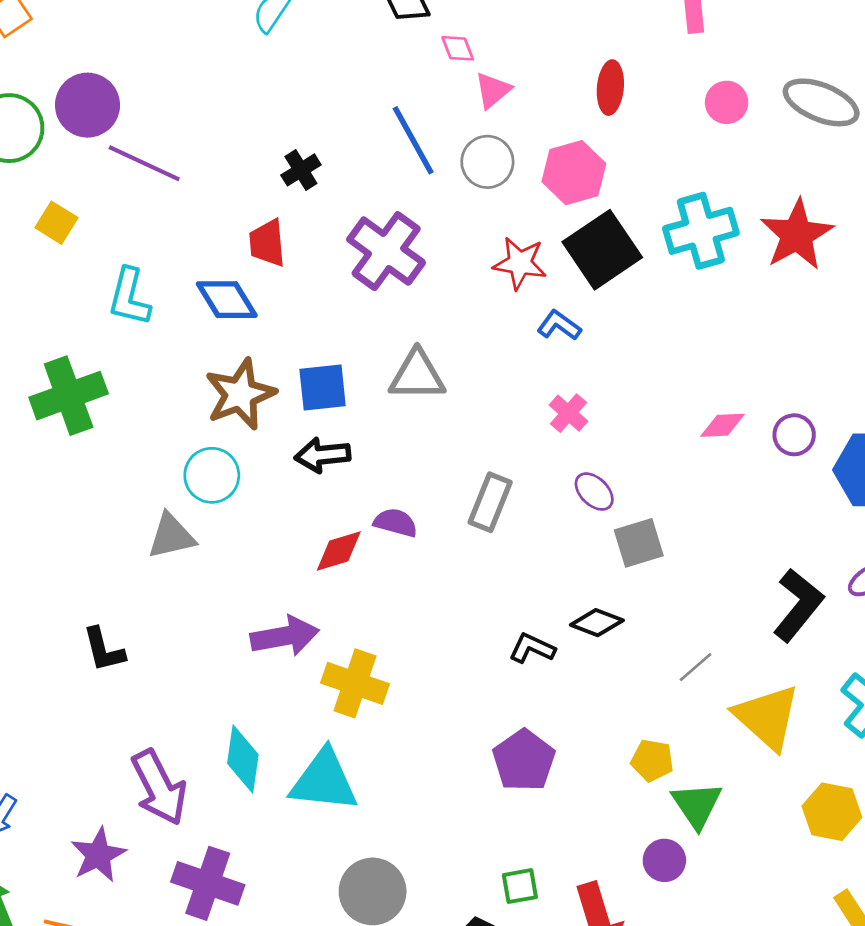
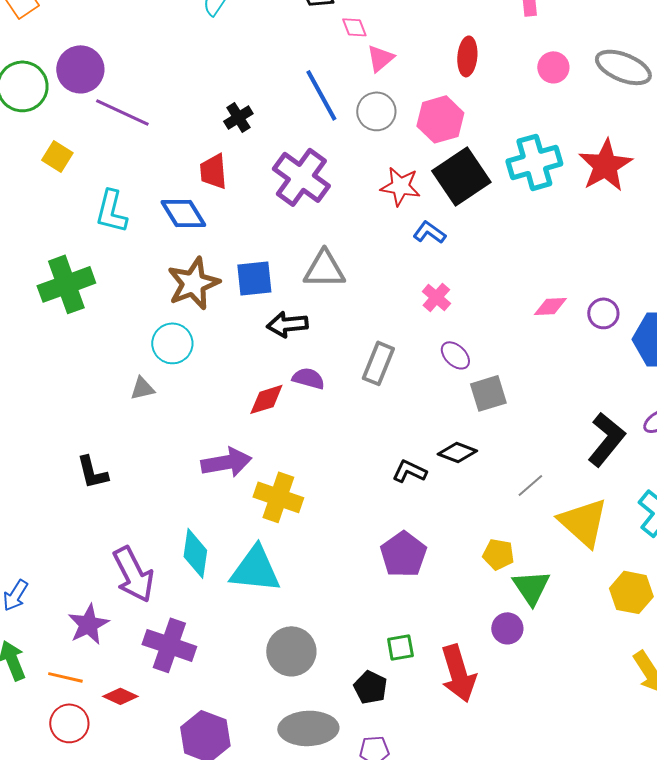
black arrow: (323, 455) -> (287, 324), moved
gray triangle: (171, 536) -> (142, 388), size x0.7

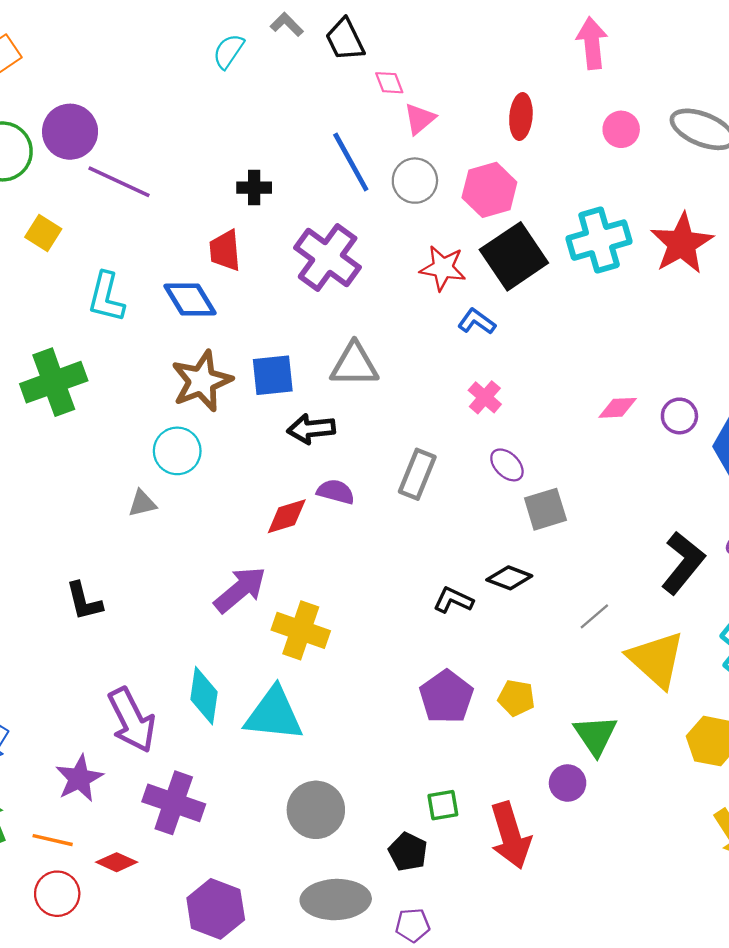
black cross: (238, 117) -> (254, 188), turned 32
purple arrow: (226, 462) -> (240, 590), turned -30
yellow pentagon: (498, 554) -> (516, 698), moved

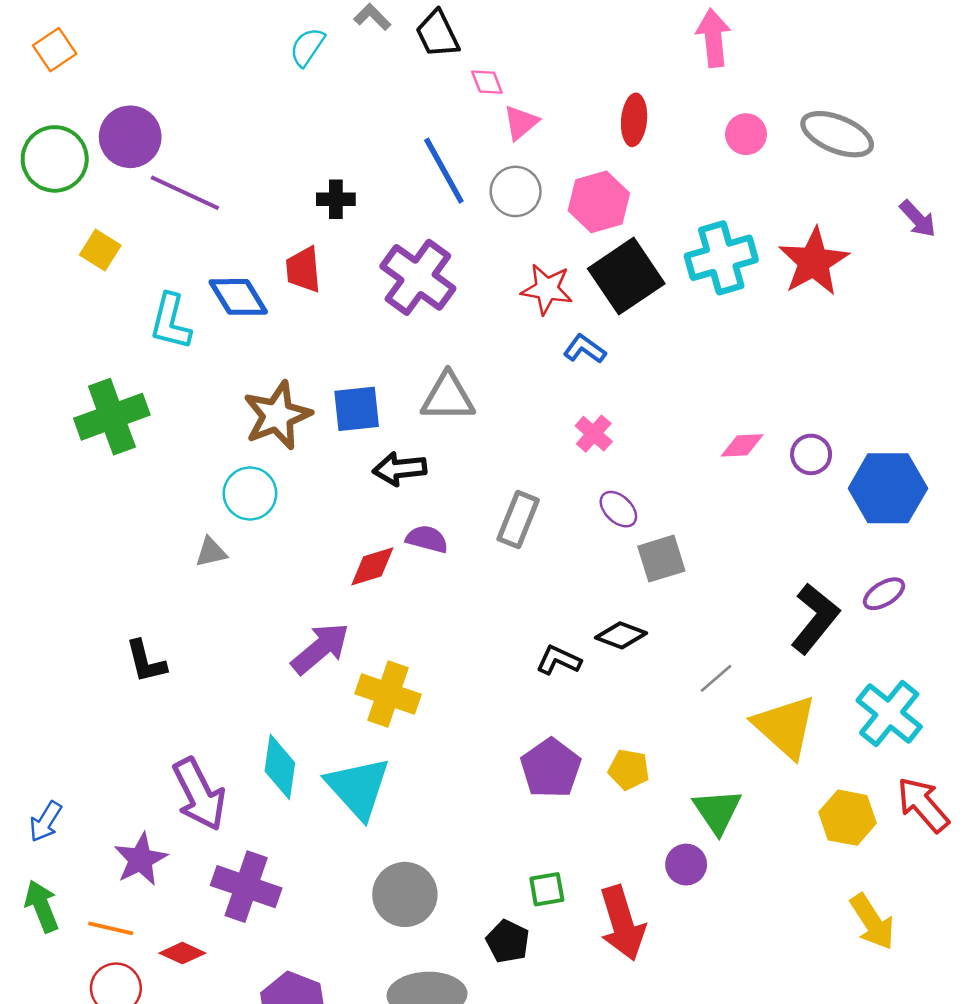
blue diamond: (190, 299) -> (238, 297), moved
cyan triangle: (274, 714) -> (358, 788), turned 42

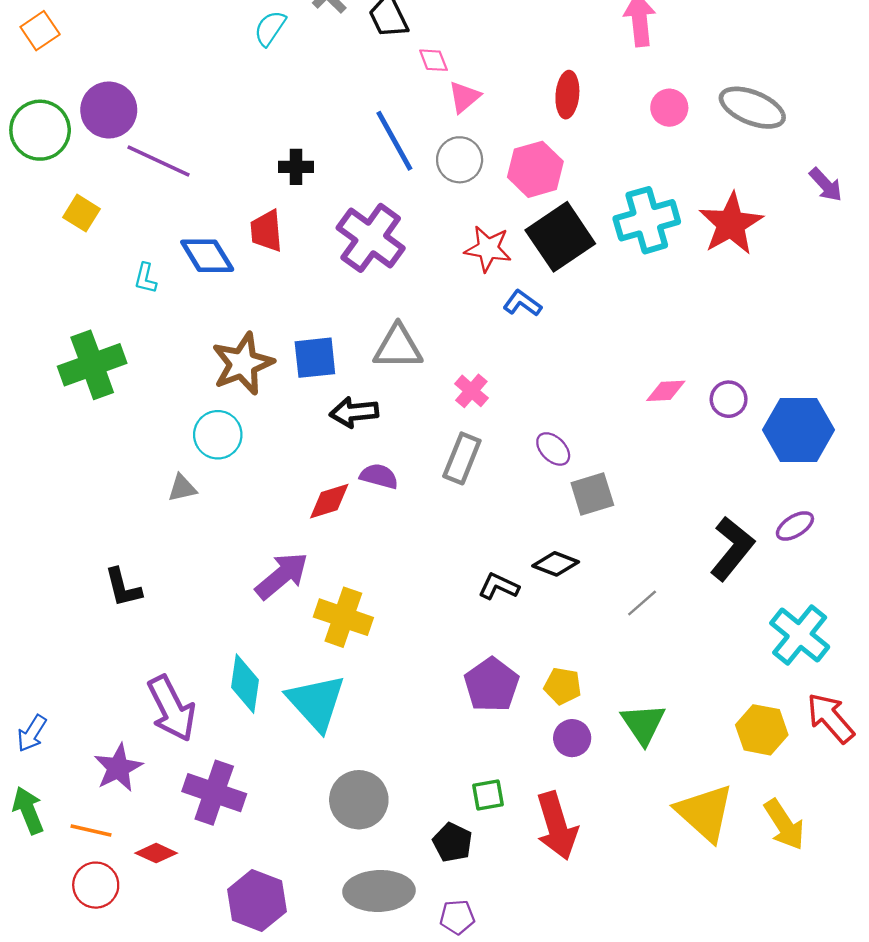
cyan L-shape: (171, 322) -> (146, 278), size x0.6
pink cross: (594, 434) -> (471, 391), moved
yellow triangle: (785, 727) -> (705, 813), moved
purple circle: (686, 865) -> (572, 738), moved

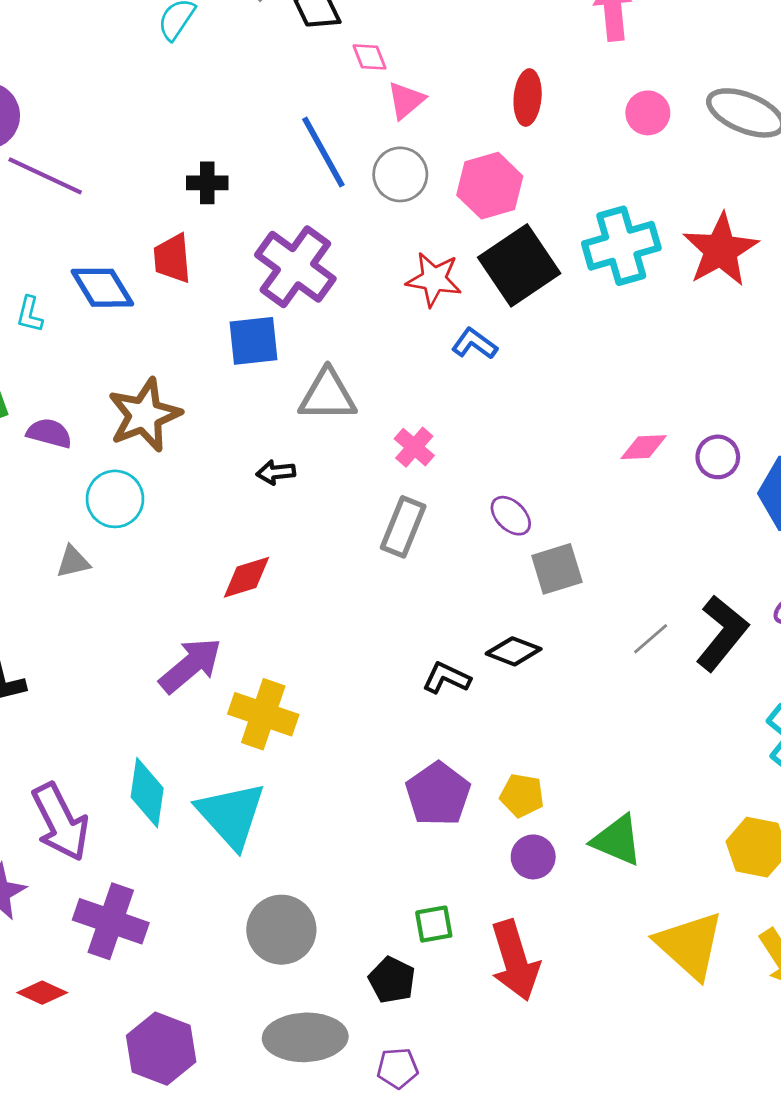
blue square: (315, 358) -> (253, 341), moved
black arrow: (354, 412) -> (276, 472), size x0.7
purple semicircle: (379, 476) -> (49, 433), moved
gray line: (642, 603) -> (651, 639), moved
green triangle: (643, 724) -> (617, 840), turned -33

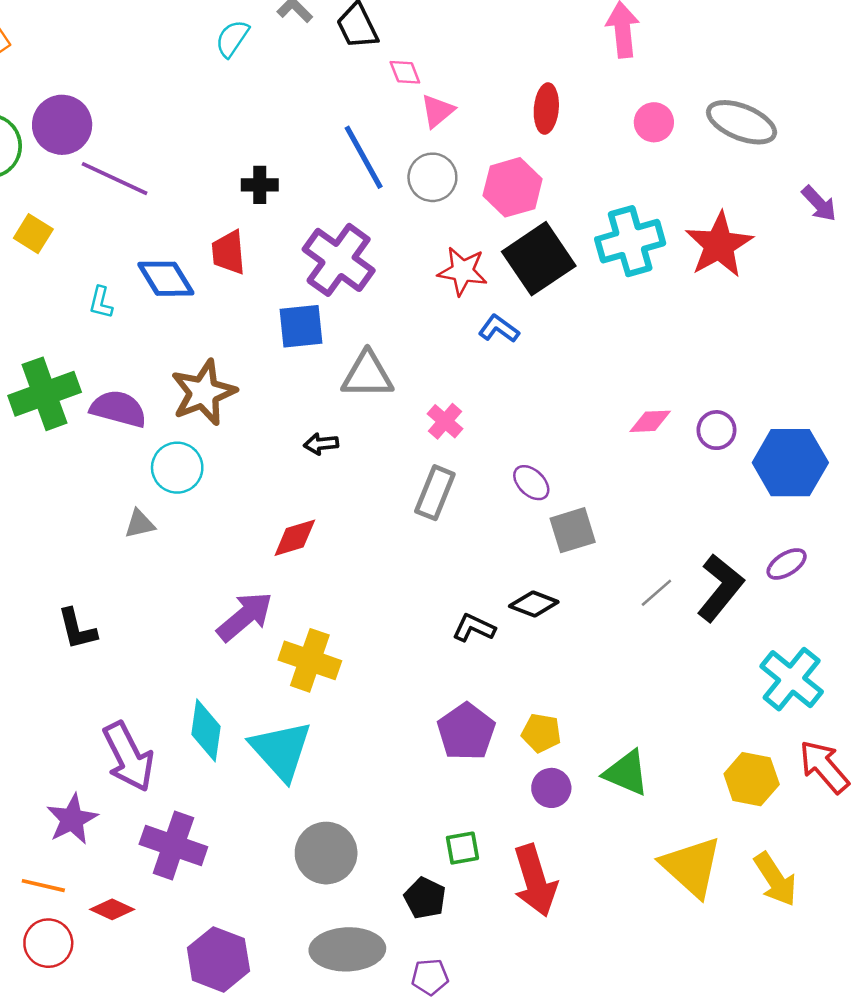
purple semicircle: (49, 433) -> (118, 409), size x1.4

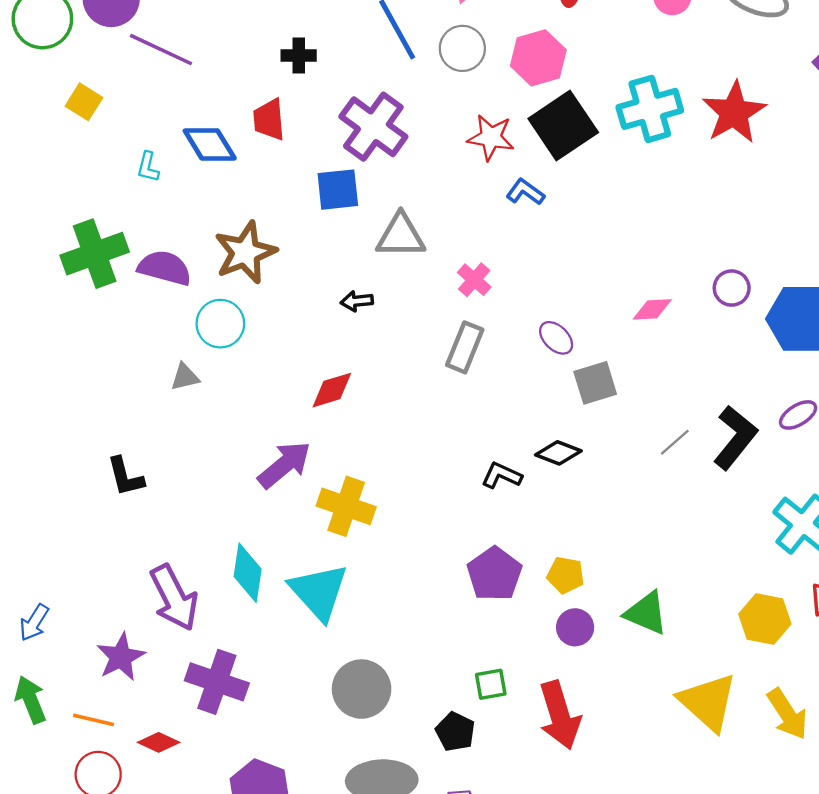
pink diamond: (650, 421) -> (652, 309), moved

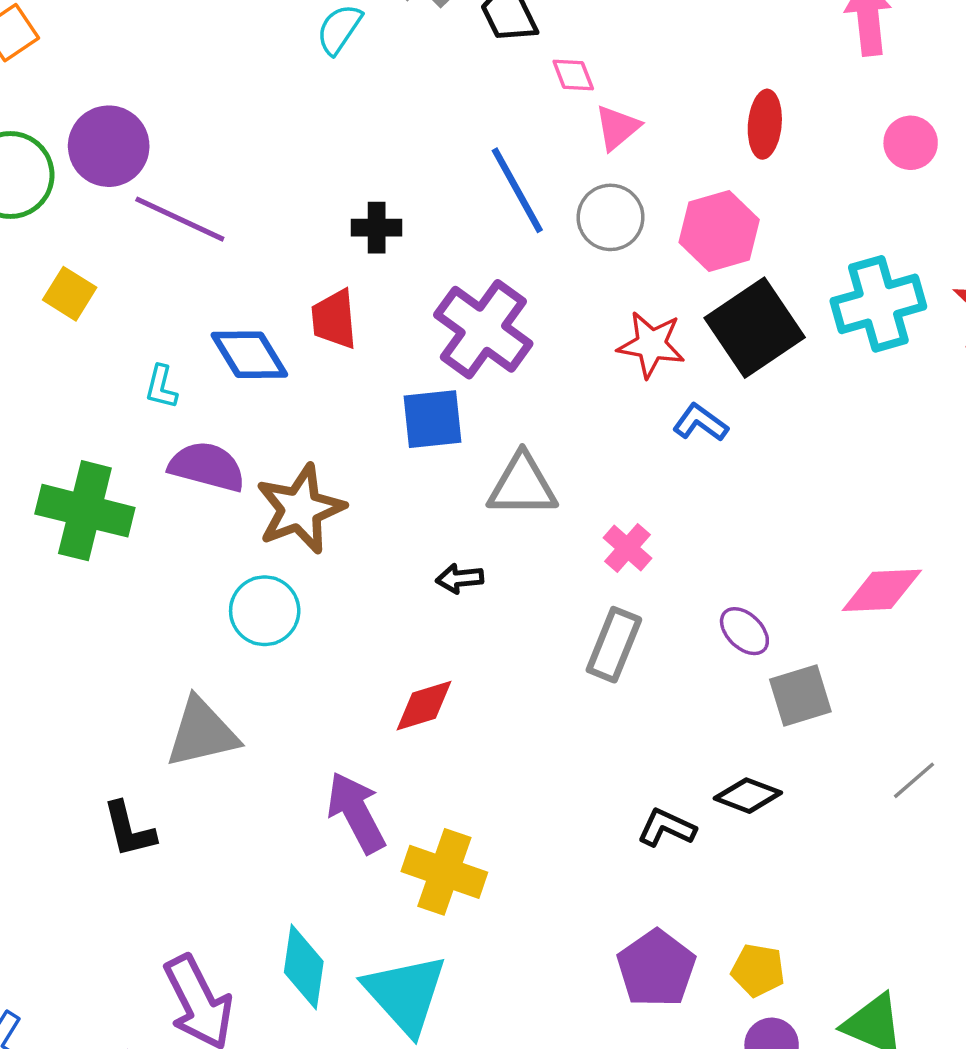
green cross: (95, 254) -> (85, 511), turned 34
purple semicircle: (165, 268) -> (207, 467), moved
pink diamond: (652, 309) -> (882, 590), size x1.4
gray triangle: (185, 377) -> (202, 733), moved, size x1.8
purple arrow: (284, 465) -> (356, 813), turned -78

